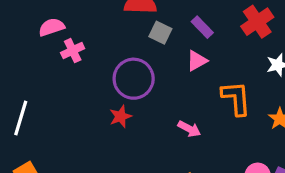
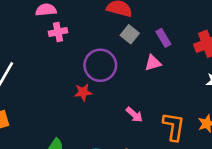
orange L-shape: (236, 98) -> (174, 127), moved

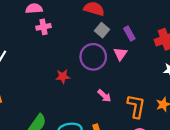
pink triangle: (153, 63) -> (120, 54), turned -40
purple circle: (100, 65) -> (93, 57), moved

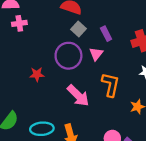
pink arrow: (104, 96) -> (78, 96), size x1.6
orange L-shape: (136, 106) -> (111, 85), moved

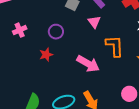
pink cross: (19, 23) -> (20, 30), moved
purple circle: (68, 56) -> (56, 32), moved, size x0.6

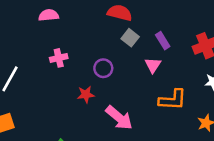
orange L-shape: (115, 46) -> (173, 100), turned 85
pink arrow: (88, 64) -> (119, 118), moved

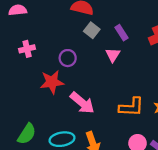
red star: (86, 95) -> (52, 82), size x1.5
orange L-shape: (173, 100) -> (131, 107), moved

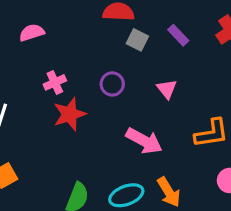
pink triangle: (113, 55) -> (167, 89), moved
red star: (52, 82) -> (70, 114), moved

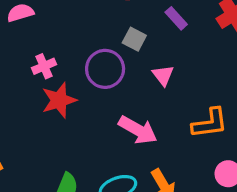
gray square: (137, 40) -> (134, 39), moved
purple circle: (112, 84) -> (105, 69), size x1.5

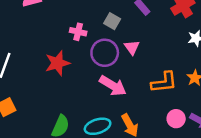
pink cross: (44, 66) -> (78, 32), moved, turned 35
purple circle: (105, 69) -> (105, 53), moved

